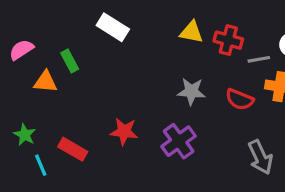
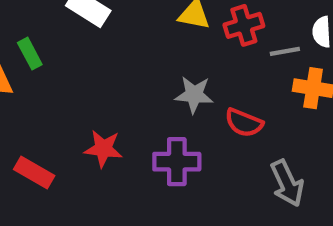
red cross: (228, 40) -> (244, 25), turned -32
red semicircle: (240, 99) -> (244, 123), moved
purple cross: (179, 141) -> (177, 162), turned 36

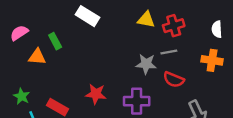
gray line: (285, 51) -> (169, 52), moved

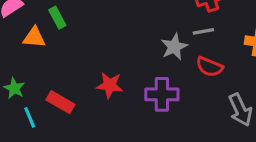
gray star: (146, 64) -> (174, 47), turned -30

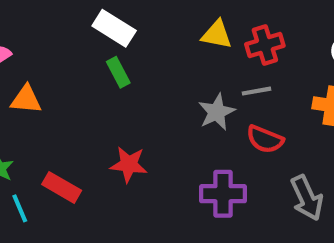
green rectangle: (57, 18) -> (118, 72), moved
purple cross: (162, 94) -> (223, 194), moved

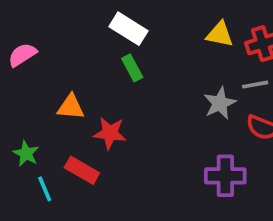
orange triangle: (26, 99) -> (71, 107), moved
red star: (129, 164) -> (110, 133), moved

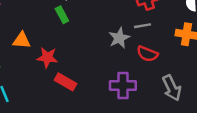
red rectangle: (82, 170) -> (66, 82), moved

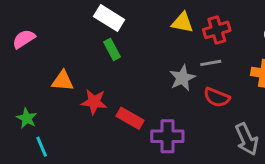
red rectangle: (66, 82) -> (130, 118), moved
purple cross: (123, 86) -> (167, 136), moved

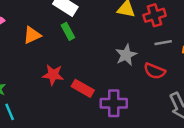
gray line: (211, 63) -> (163, 43), moved
orange triangle: (63, 81) -> (32, 35), moved, turned -30

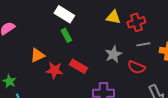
orange triangle: (32, 35) -> (37, 55), moved
red rectangle: (83, 88) -> (78, 66), moved

